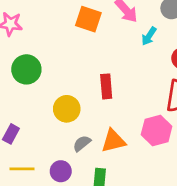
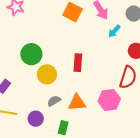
green circle: (26, 69) -> (31, 54), moved

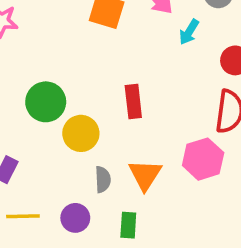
gray semicircle: (54, 101) -> (103, 179), turned 128
orange triangle: (77, 103) -> (145, 175), turned -42

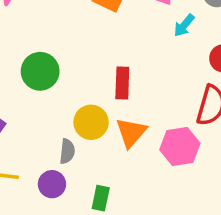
yellow circle: (81, 133) -> (91, 122), moved
orange triangle: (145, 175) -> (131, 132), moved
gray semicircle: (103, 179) -> (67, 151), moved

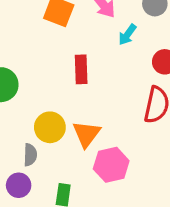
red rectangle: (122, 83) -> (81, 69), moved
pink hexagon: (180, 146) -> (111, 165), moved

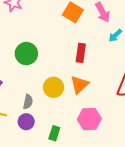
orange triangle: (86, 134) -> (79, 85), moved
gray semicircle: (30, 155) -> (28, 102), moved

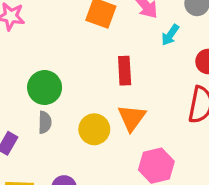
gray semicircle: (28, 102) -> (45, 122), moved

